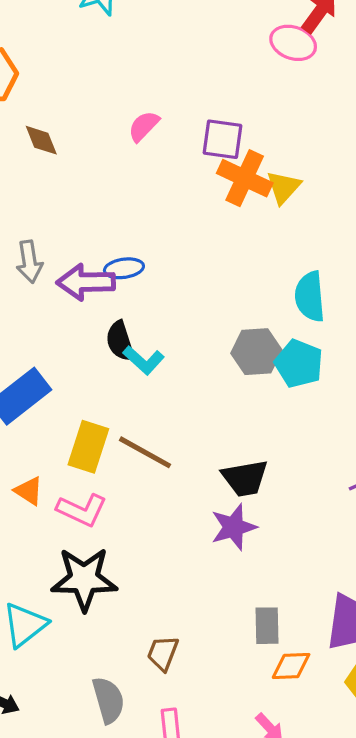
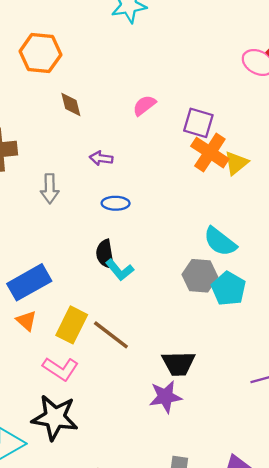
purple arrow: (86, 282) -> (101, 158), moved, size x0.6
cyan semicircle: (310, 297) -> (220, 242), moved, turned -56
orange triangle: (29, 491) -> (26, 321), moved

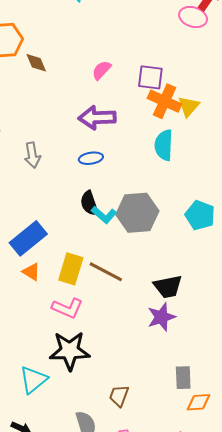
brown diamond: (71, 104) -> (36, 63), moved
purple arrow: (101, 158) -> (97, 118), moved, size x1.8
cyan semicircle: (220, 242) -> (164, 145), moved, turned 64
gray hexagon: (200, 276) -> (137, 213), moved, size x1.4

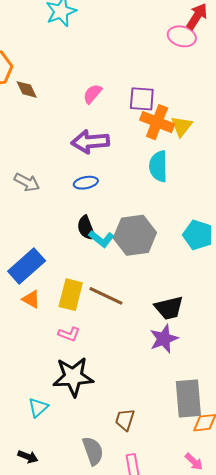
gray arrow: (32, 155) -> (27, 182), turned -50
pink L-shape: (67, 308) -> (69, 334), size x0.7
gray rectangle: (183, 378) -> (188, 399), size x1.6
cyan triangle: (33, 380) -> (38, 407), size x0.7

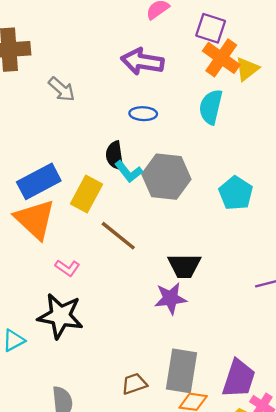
blue ellipse: (86, 183) -> (143, 114), moved
yellow rectangle: (71, 295) -> (87, 194), moved
orange triangle: (31, 299) -> (35, 219), size x2.0
brown trapezoid: (125, 420) -> (134, 384), moved, turned 40

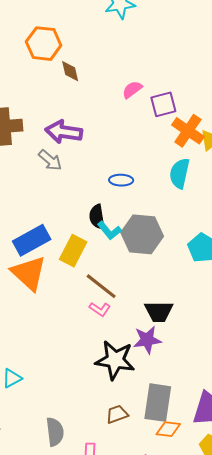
purple square: (211, 28) -> (163, 104), moved, turned -32
purple arrow: (142, 62) -> (64, 132), moved
pink L-shape: (67, 268) -> (100, 309), moved
black star: (60, 316) -> (115, 360), moved

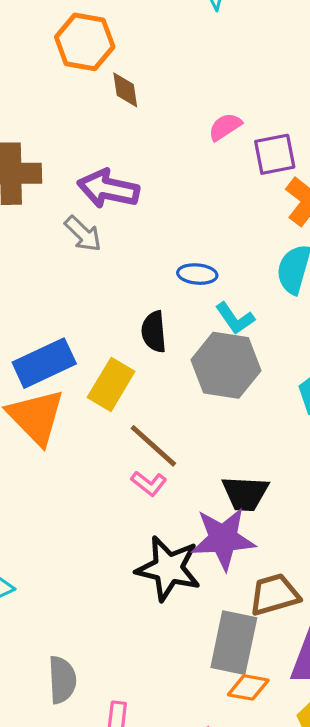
cyan L-shape: (109, 231) -> (235, 318), moved
purple star: (147, 340) -> (223, 539), size x1.4
brown trapezoid: (117, 414) -> (274, 595), moved, size x1.4

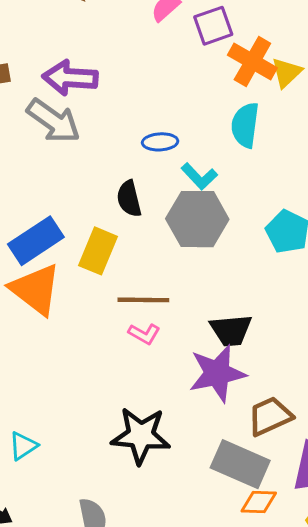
gray arrow: (83, 234) -> (53, 121), size x1.5
brown line: (153, 446) -> (143, 300), turned -33
black star: (168, 568) -> (141, 436), moved
gray rectangle: (234, 643) -> (240, 464), turned -70

